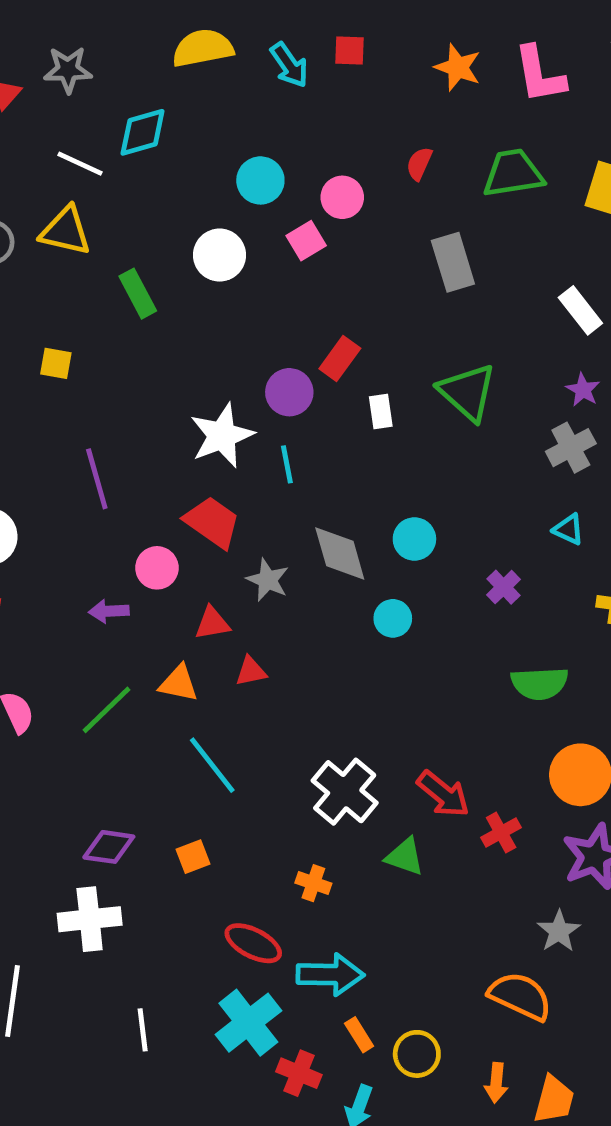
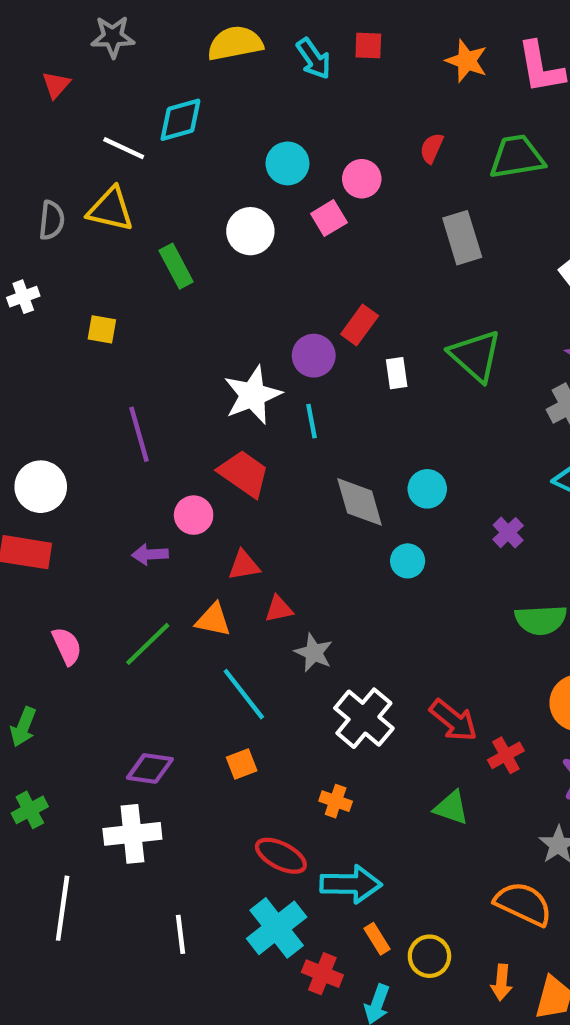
gray star: (68, 70) -> (113, 37), moved
gray star: (268, 580) -> (314, 653), moved
orange square: (193, 857) -> (242, 764), moved
green triangle: (405, 857) -> (451, 808), moved

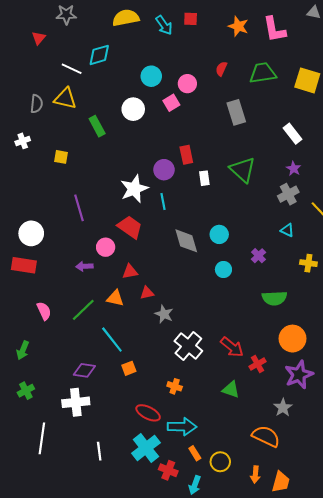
red rectangle: (360, 325) -> (186, 155), turned -48
cyan circle: (408, 561) -> (223, 269), moved
cyan line: (244, 694) -> (112, 340), moved

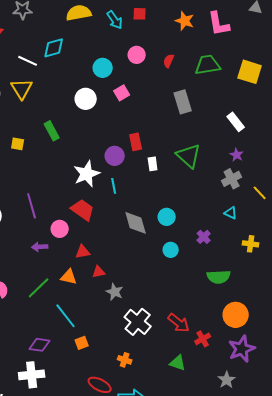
pink circle: (187, 84) -> (137, 55), moved
yellow triangle: (65, 99) -> (22, 89), turned 45
green rectangle: (97, 126) -> (52, 131), moved
purple line: (79, 208) -> (32, 206), moved

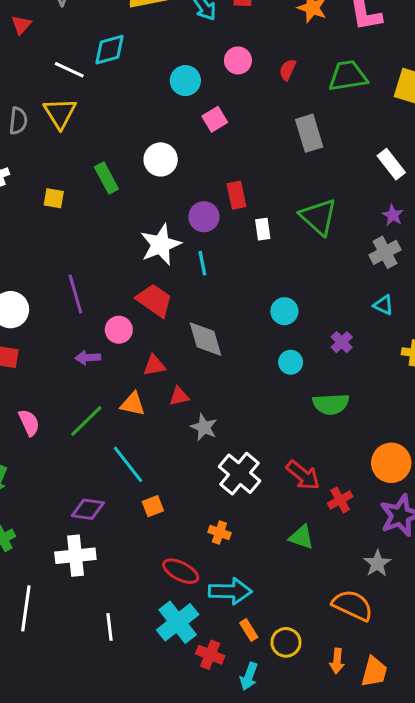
white circle: (86, 99) -> (161, 159), moved
gray diamond: (136, 223) -> (205, 339), moved
green semicircle: (219, 277) -> (331, 404), moved

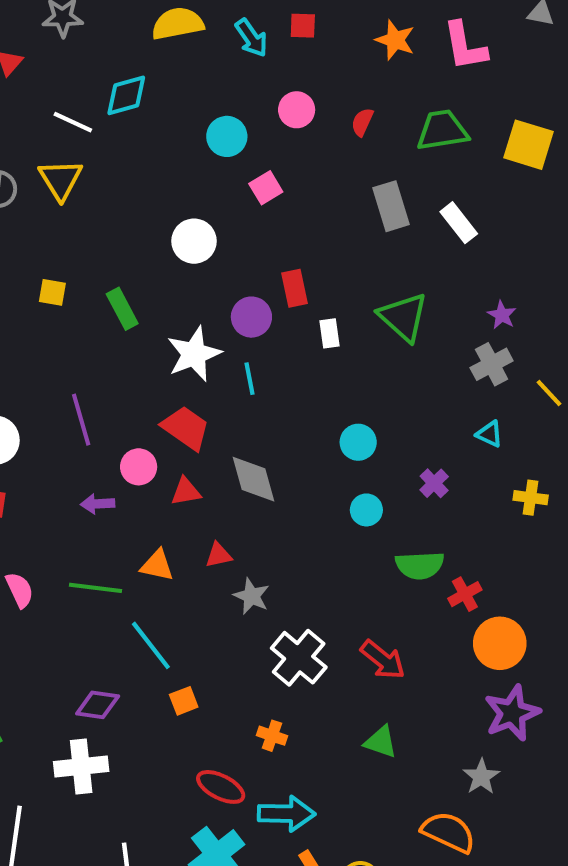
white rectangle: (391, 164) -> (459, 223), moved
green rectangle: (106, 178) -> (122, 309), moved
red triangle: (154, 365) -> (186, 491), moved
green line: (86, 421) -> (95, 588), turned 51
red cross: (340, 500) -> (465, 594), moved

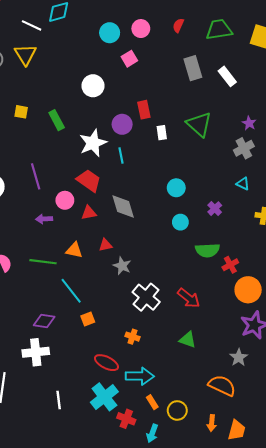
pink circle: (297, 110) -> (141, 29), moved

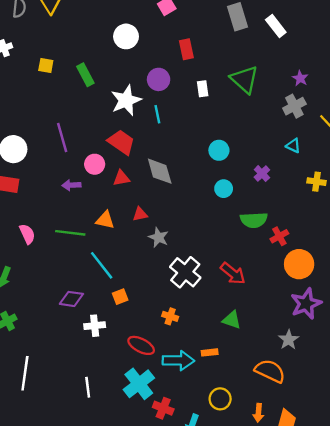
red rectangle: (144, 110) -> (186, 49), moved
white cross: (36, 352) -> (95, 326), moved, size x0.7
orange rectangle: (152, 402) -> (210, 352), moved, turned -64

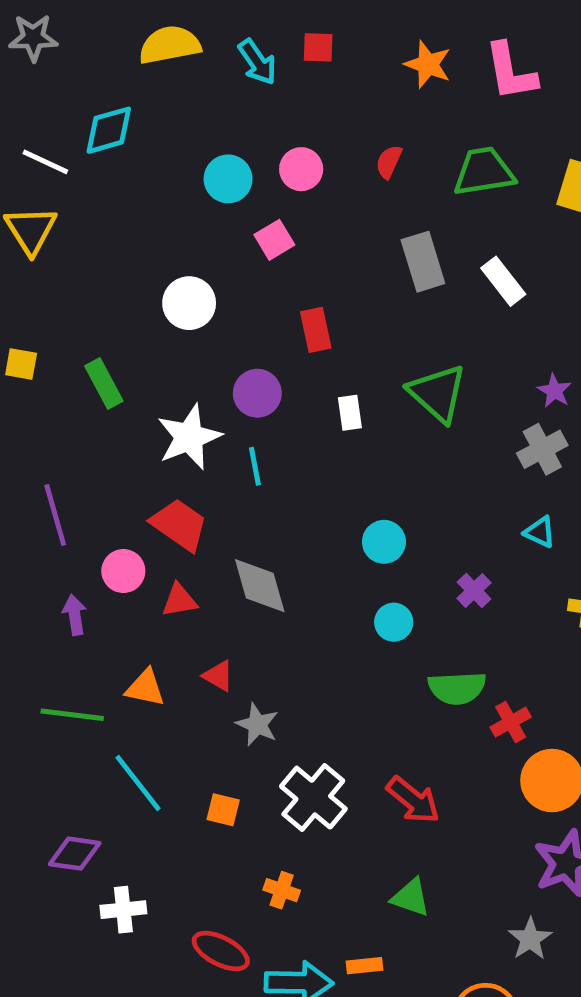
purple arrow: (71, 185) -> (75, 615), turned 84
red triangle: (140, 214) -> (218, 676), turned 42
orange square: (120, 297) -> (223, 810), moved, turned 35

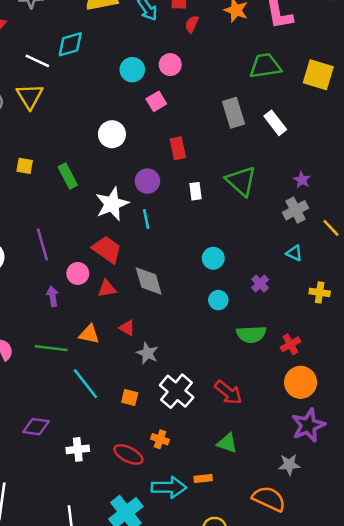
red semicircle: (389, 162) -> (192, 24), moved
red cross: (511, 722) -> (290, 344), moved
purple diamond: (75, 854) -> (36, 427), moved
gray star: (530, 939) -> (289, 465), turned 30
red ellipse: (221, 951) -> (128, 454), moved

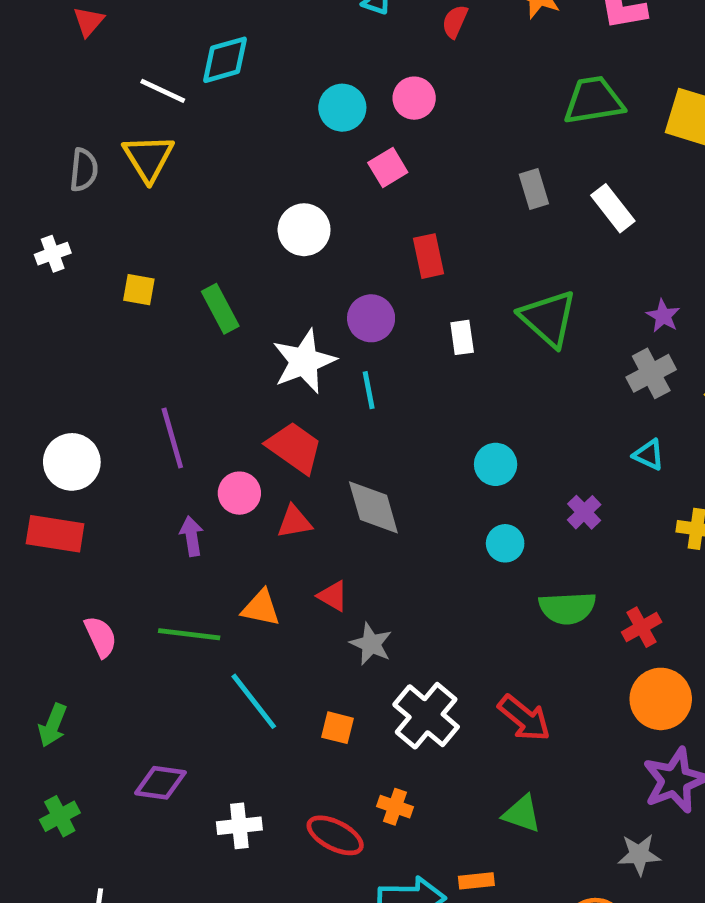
gray rectangle: (233, 113) -> (534, 189), size x0.7

